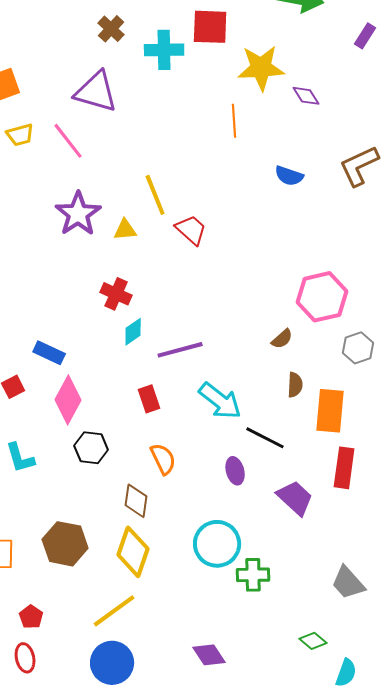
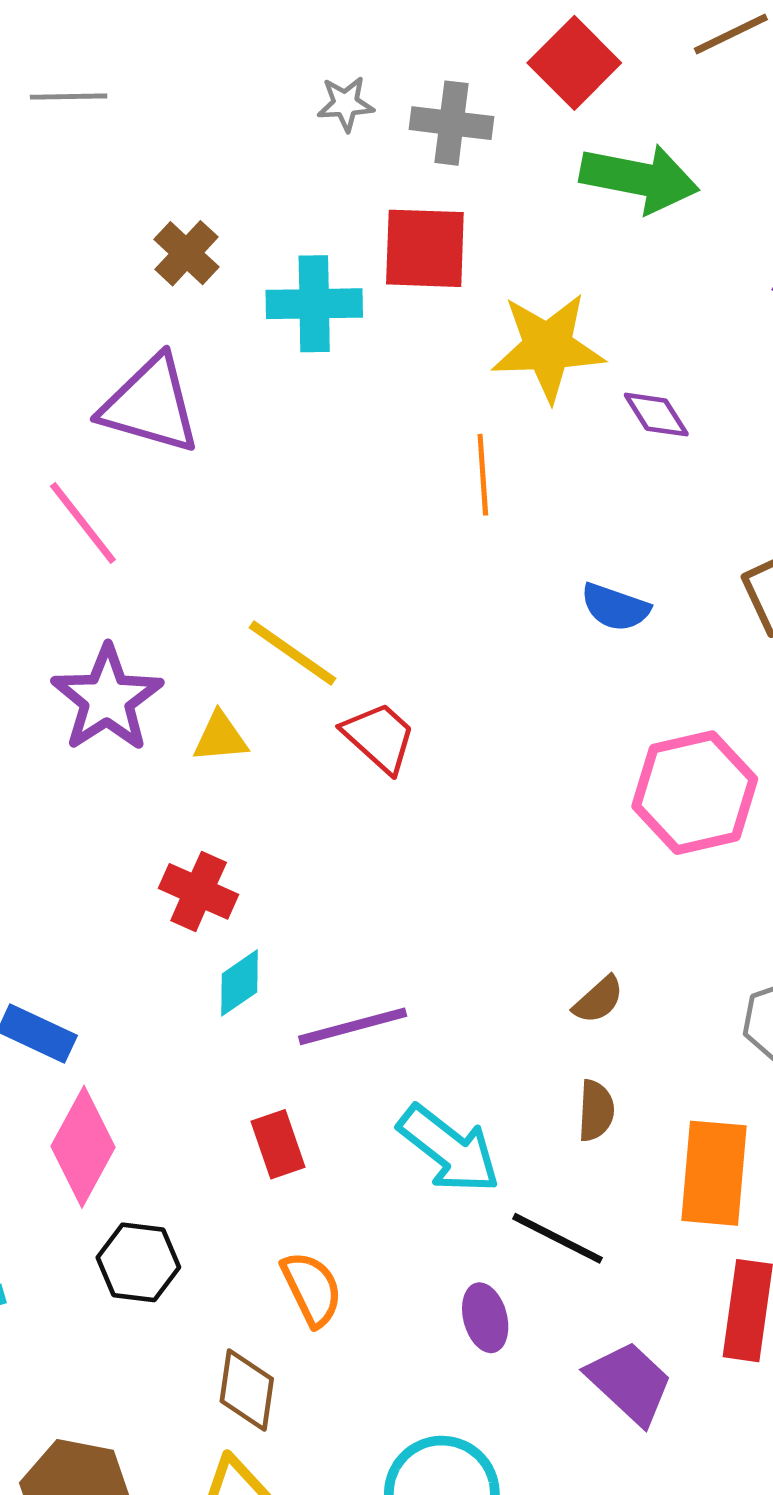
yellow line: (155, 195) -> (293, 653), turned -33
pink hexagon: (322, 297) -> (695, 793), moved
brown semicircle: (295, 385) -> (596, 1111), moved

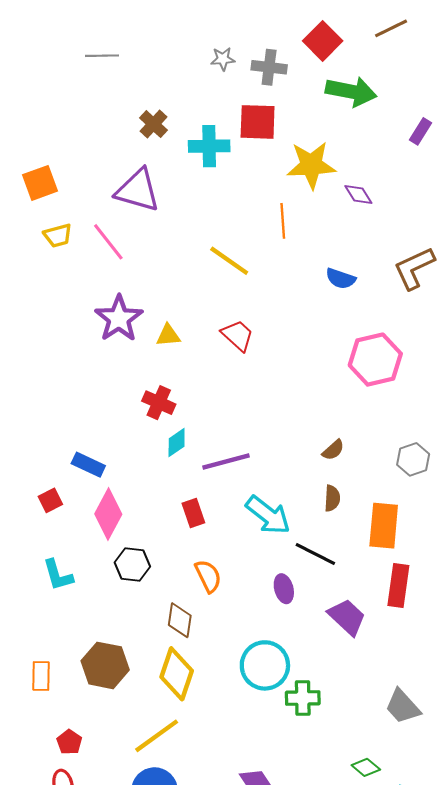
yellow line: (293, 653) -> (229, 261), moved

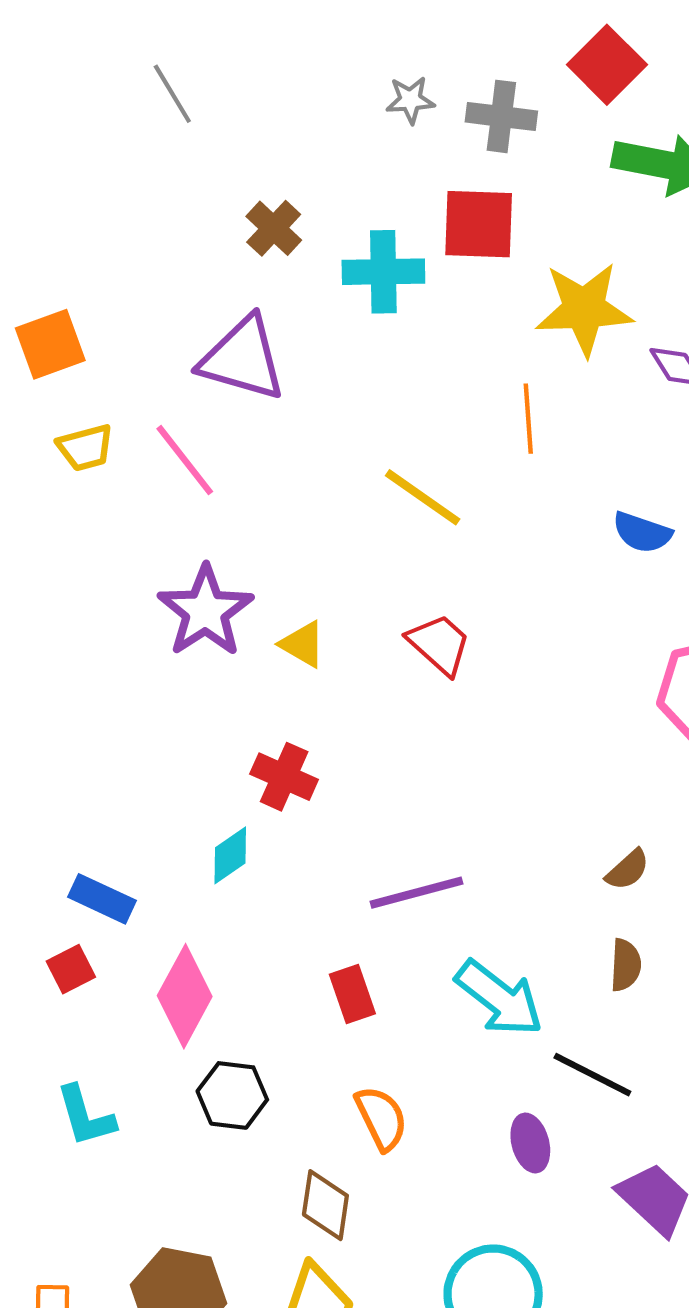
gray line: (102, 56) -> (172, 94), turned 60
yellow triangle: (168, 335) -> (303, 644), turned 35
cyan diamond: (177, 443) -> (230, 855), moved
blue rectangle: (88, 465) -> (102, 899), moved

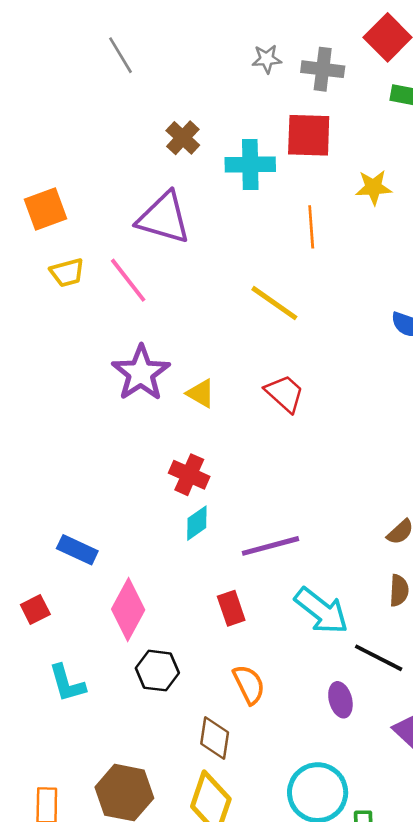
yellow star: (584, 309) -> (374, 187), size x0.6
orange line: (528, 419) -> (311, 227), moved
cyan diamond: (230, 855) -> (197, 523), moved
red square: (71, 969) -> (35, 610), moved

